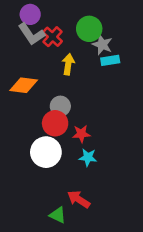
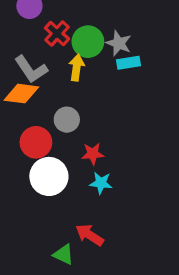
green circle: (89, 29) -> (88, 42), moved
gray L-shape: (31, 34) -> (31, 69), moved
red circle: (55, 123) -> (36, 142), moved

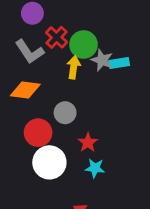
gray star: (119, 43) -> (102, 60), moved
gray L-shape: (31, 69) -> (30, 52), moved
red star: (93, 154) -> (88, 143), turned -30

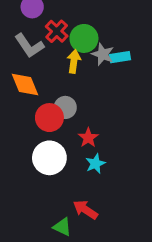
orange diamond: (25, 90) -> (25, 84), turned 60
red circle: (38, 133) -> (49, 118), moved
cyan star: (95, 168) -> (95, 164), turned -30

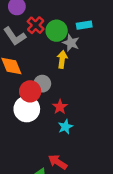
cyan rectangle: (120, 57) -> (84, 25), moved
yellow arrow: (74, 61) -> (62, 59), moved
white circle: (49, 158) -> (27, 109), moved

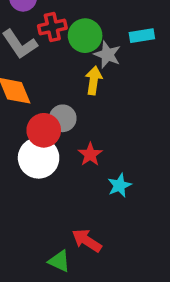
red cross: (36, 25) -> (52, 27), turned 35
cyan rectangle: (84, 25) -> (142, 36), moved
cyan star: (65, 127) -> (119, 185), moved

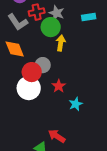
green circle: (85, 36) -> (51, 27), moved
gray star: (107, 55) -> (57, 13), moved

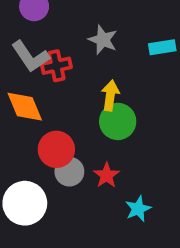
red cross: (37, 12) -> (56, 66), moved
green circle: (51, 27) -> (118, 121), moved
gray circle: (43, 65) -> (69, 172), moved
white circle: (29, 88) -> (25, 203), moved

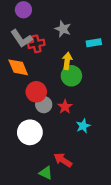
cyan rectangle: (162, 47) -> (94, 43), moved
white circle: (25, 203) -> (30, 132), moved

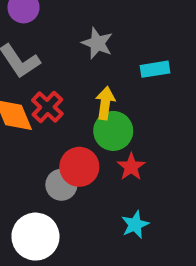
red cross: (36, 44) -> (47, 107), moved, turned -35
red circle: (36, 92) -> (79, 167), moved
red star: (65, 107) -> (131, 167), moved

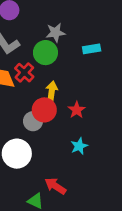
gray star: (97, 43) -> (55, 33), turned -30
yellow arrow: (105, 103) -> (52, 91), moved
green circle: (113, 131) -> (45, 53), moved

